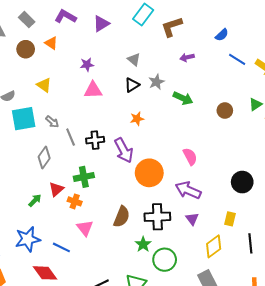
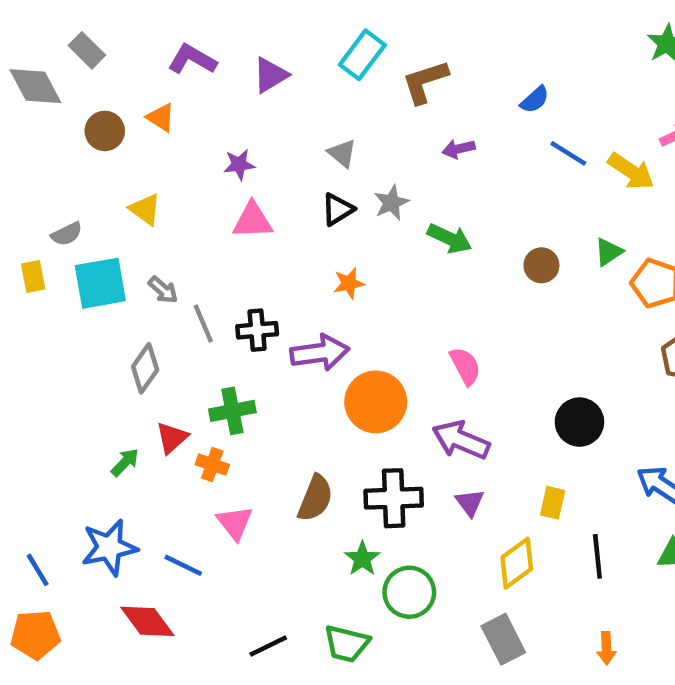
gray rectangle: (27, 20) -> (87, 50), moved
purple arrow: (124, 150) -> (320, 353), turned -70

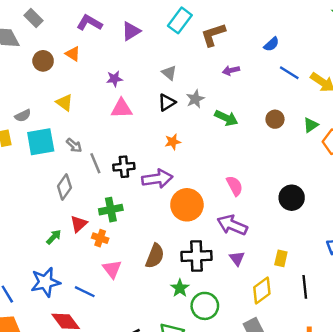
brown circle: (541, 265) -> (275, 119), moved
black circle: (579, 422) -> (292, 198), moved

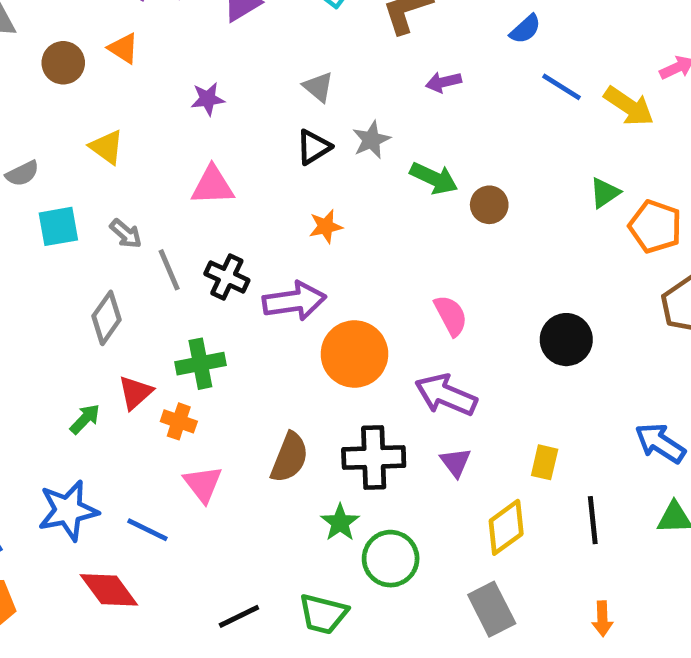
pink triangle: (122, 108) -> (212, 186), moved
brown circle: (275, 119) -> (489, 205), moved
cyan square: (41, 142) -> (58, 226), size x0.7
black cross: (124, 167) -> (227, 277), turned 30

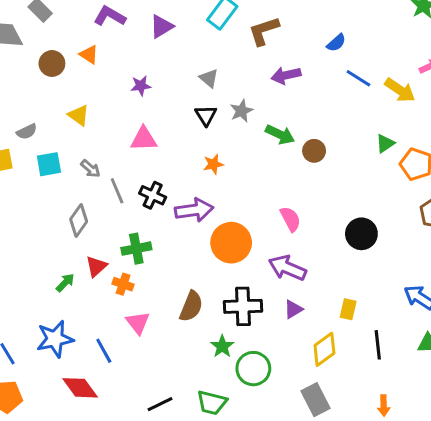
purple arrow: (444, 82) -> (286, 75), size x1.4
black triangle: (314, 147) -> (206, 115), turned -30
purple triangle: (456, 462) -> (293, 309), turned 36
blue line: (147, 530) -> (104, 351), turned 35

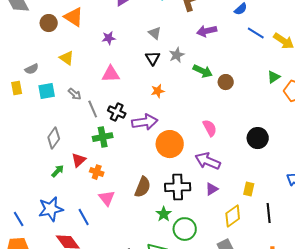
orange triangle: (89, 55) -> (74, 17), size x1.5
gray diamond: (79, 220) -> (54, 138), moved
green cross: (136, 249) -> (103, 137), moved

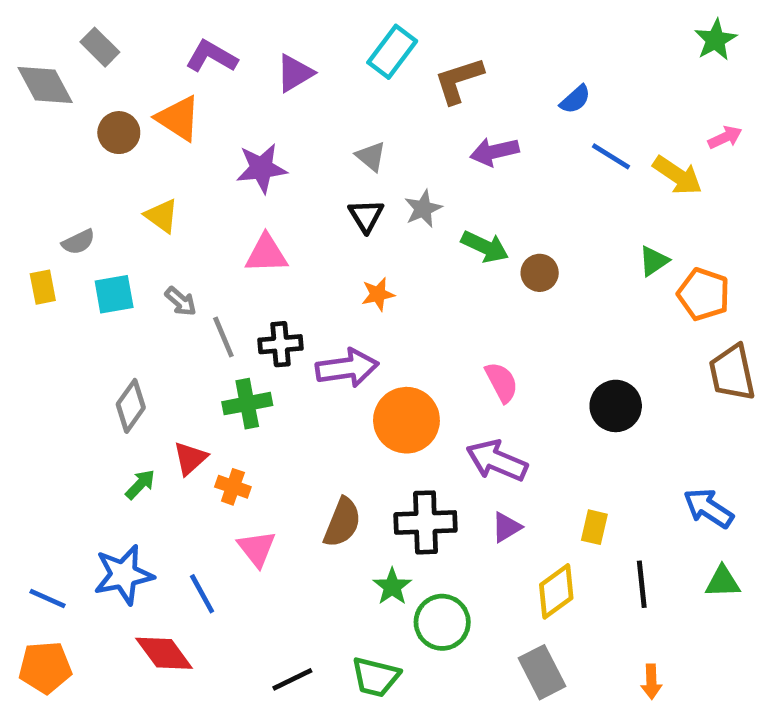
purple star: (109, 38) -> (261, 168), size x1.5
black cross: (117, 112) -> (280, 344), turned -30
blue line: (19, 219) -> (48, 598), turned -35

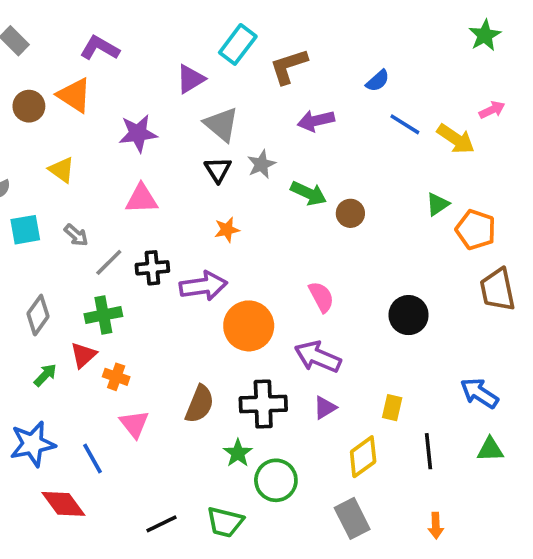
purple triangle: (295, 73) -> (191, 79), moved
gray triangle: (371, 156) -> (221, 124), size x1.5
gray line: (223, 337) -> (109, 262), turned 68
green cross: (247, 404) -> (103, 315), moved

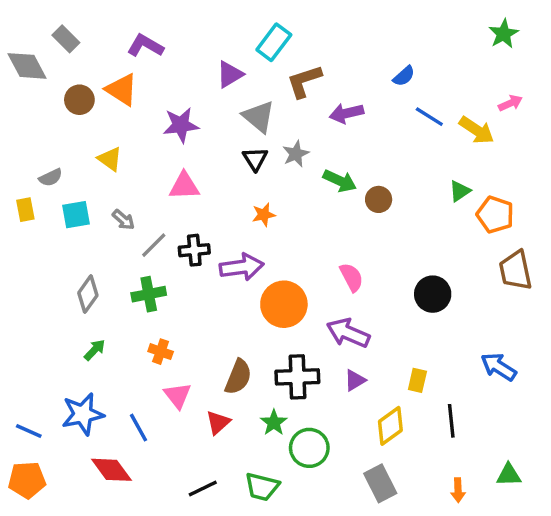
brown L-shape: (289, 66) -> (304, 81), moved
red triangle: (83, 355) -> (218, 423), moved
green triangle: (490, 449) -> (509, 475), moved

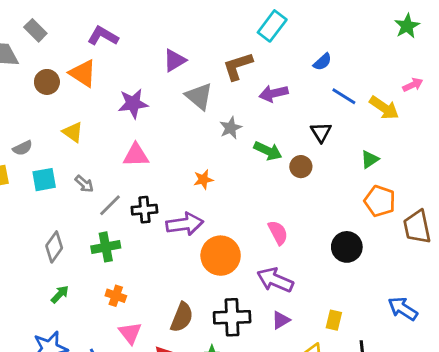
cyan rectangle: (274, 42) -> (272, 26), moved
black triangle: (255, 159) -> (321, 132), moved
orange pentagon: (495, 215) -> (380, 201), moved

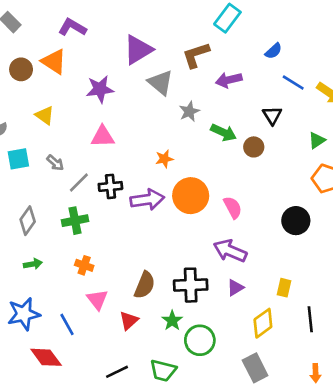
purple triangle: (175, 60) -> (138, 50), size x1.4
orange circle: (221, 256) -> (191, 196), moved
green arrow: (60, 294) -> (33, 264), turned 36

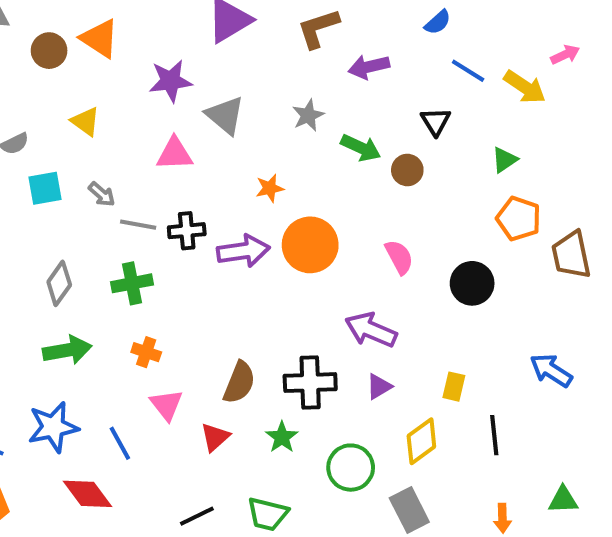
gray triangle: (160, 83) -> (225, 115), moved
gray line: (79, 182) -> (138, 225), turned 55
pink semicircle: (233, 207) -> (399, 257), moved
green arrow: (33, 264) -> (67, 350), size x1.6
green circle: (200, 340) -> (351, 468), moved

